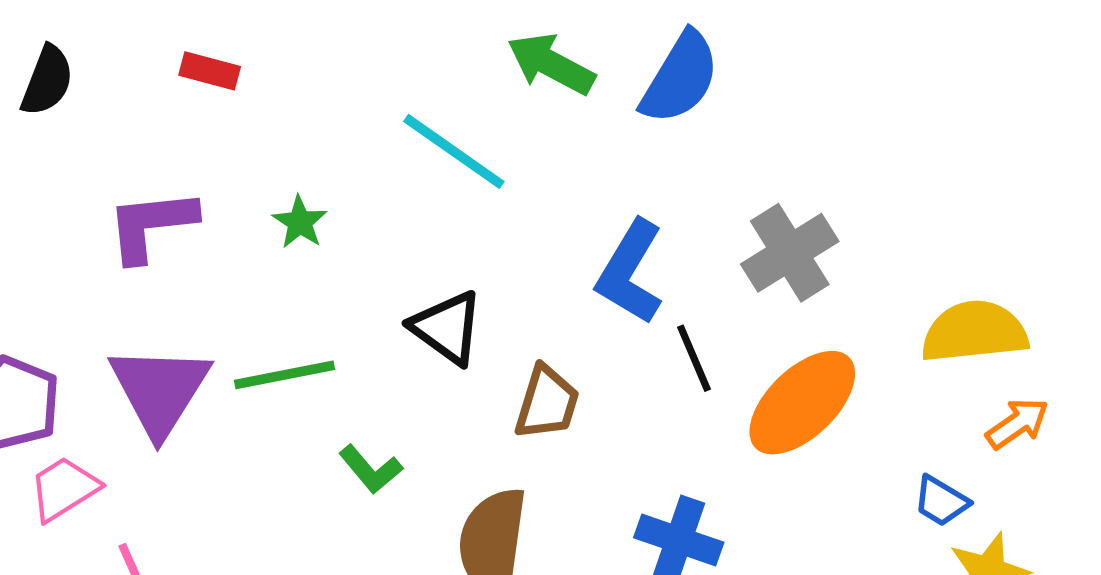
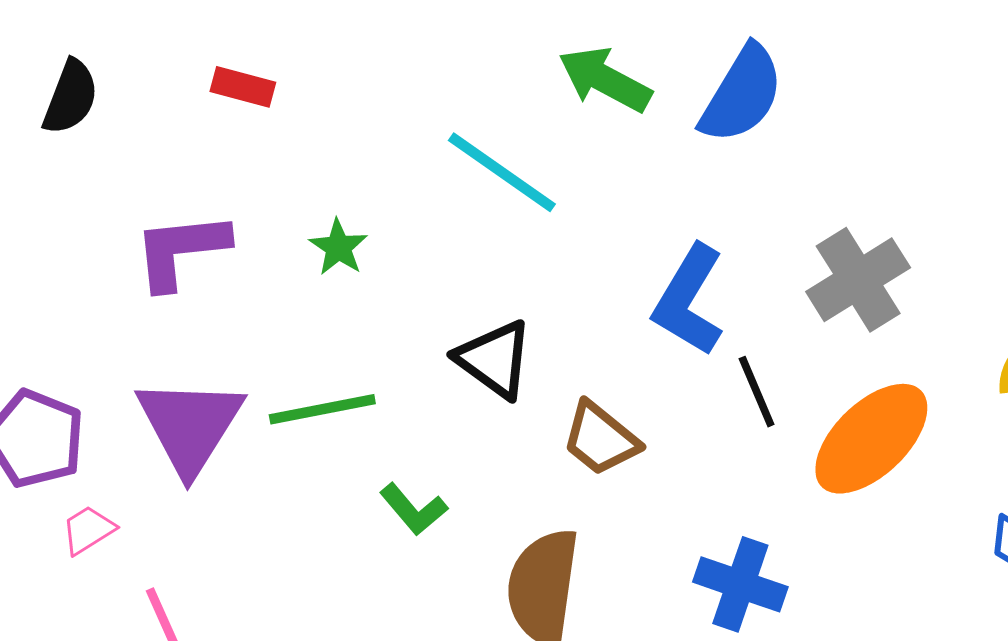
brown trapezoid: (547, 403) -> (600, 439), turned 112
pink trapezoid: (64, 489) -> (88, 530), size x0.7

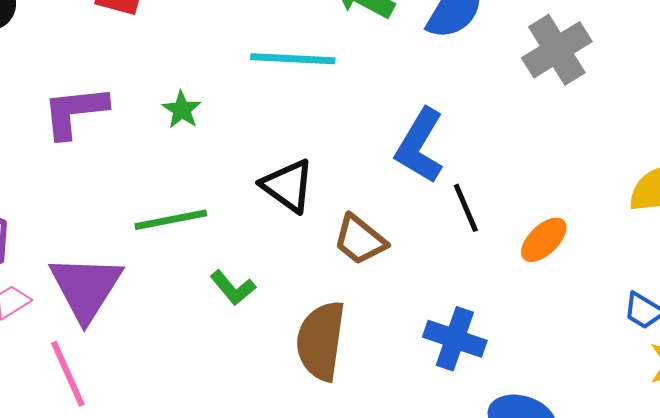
cyan line: (502, 172) -> (293, 59), turned -32
gray cross: (858, 280) -> (557, 50), moved
purple triangle: (190, 425) -> (86, 288), moved
orange ellipse: (871, 439) -> (544, 240), size x0.6

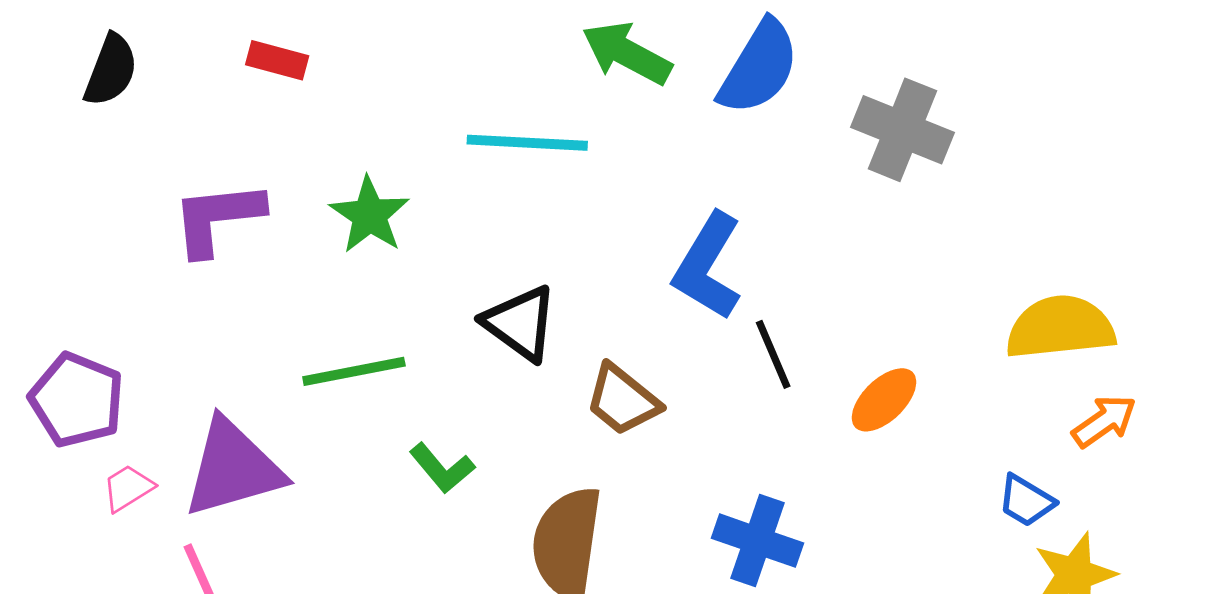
gray cross: (557, 50) -> (902, 130), turned -36
green star: (182, 110) -> (370, 215), size x1.4
purple triangle: (86, 288) -> (233, 468), turned 42

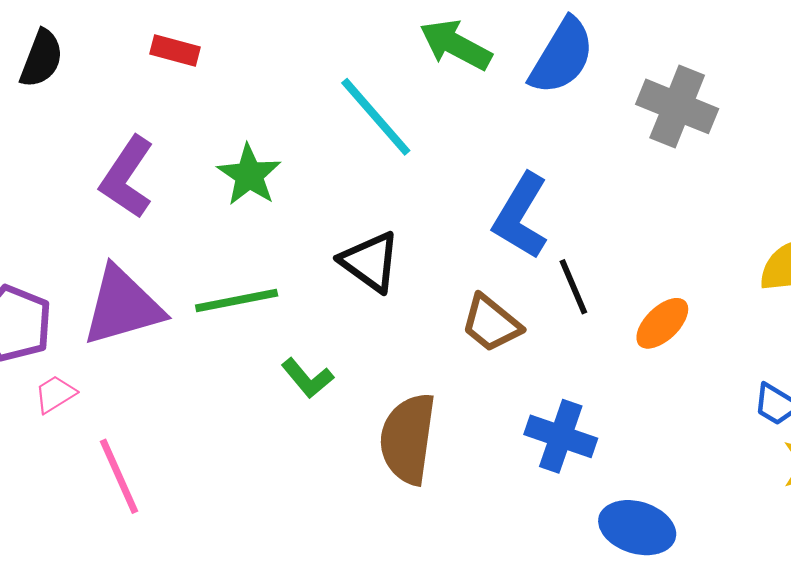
cyan line: (527, 143) -> (376, 117), turned 46
purple L-shape: (217, 218) -> (127, 177), turned -50
brown trapezoid: (622, 400) -> (491, 323), moved
purple triangle: (233, 468) -> (122, 306), moved

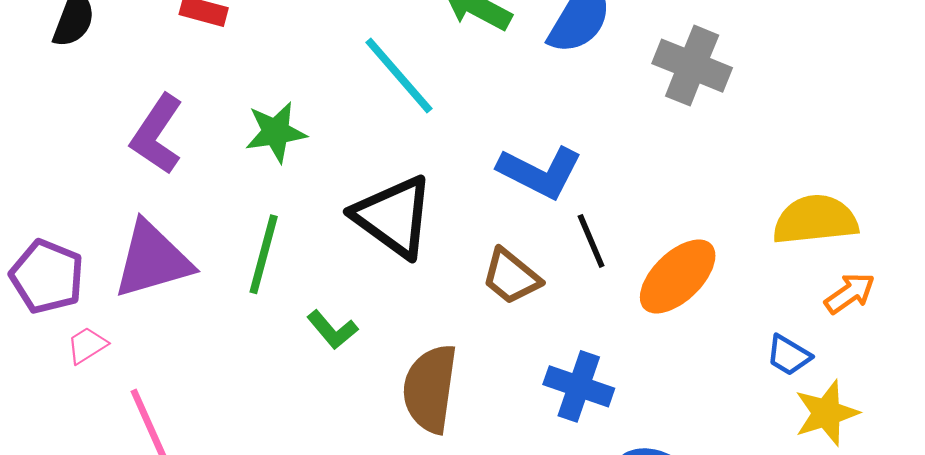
green star: (249, 175) -> (276, 132), turned 30
blue L-shape: (521, 216) -> (540, 172), turned -94
black triangle: (370, 262) -> (393, 217), size x1.4
green line: (237, 301) -> (264, 254), turned -64
orange ellipse: (662, 323) -> (678, 276), size x1.5

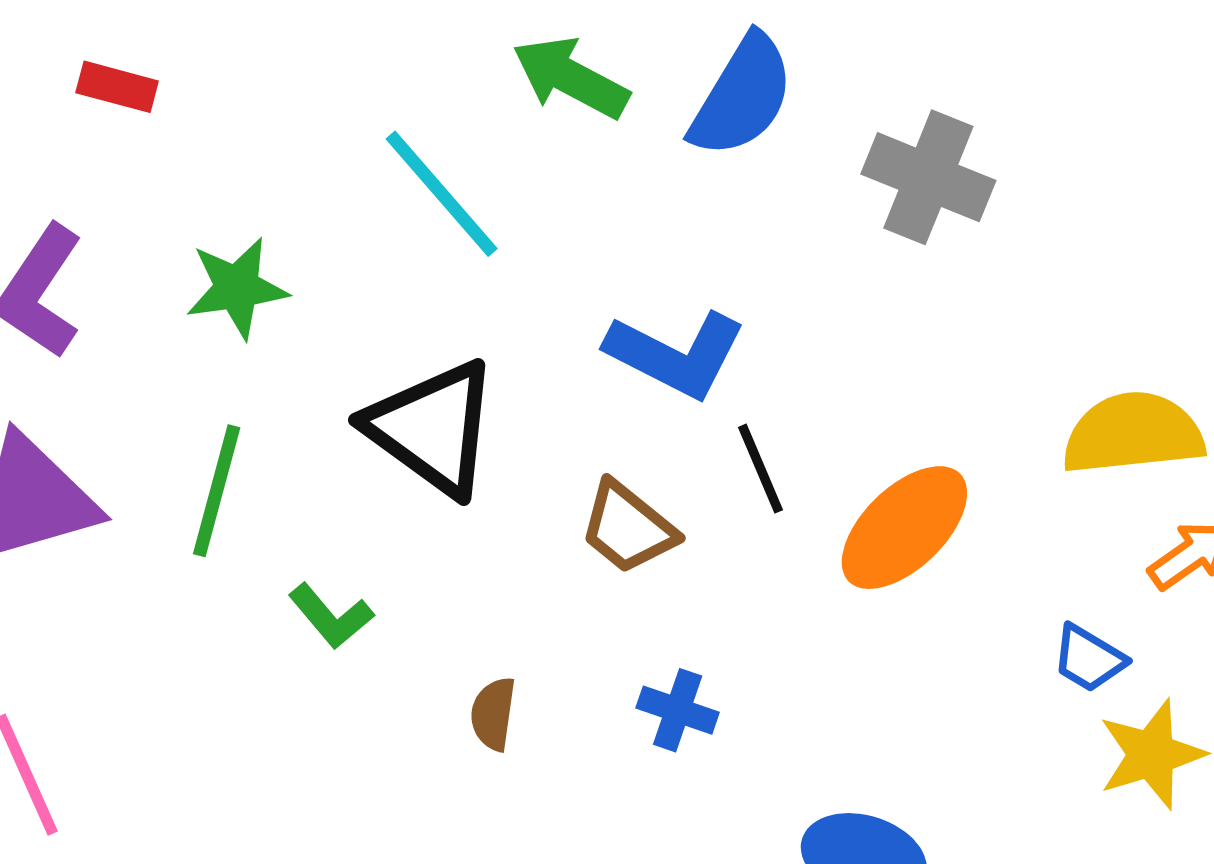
blue cross: (579, 386) -> (678, 710), moved, size x0.7
brown semicircle: (430, 389) -> (493, 714), size x0.5

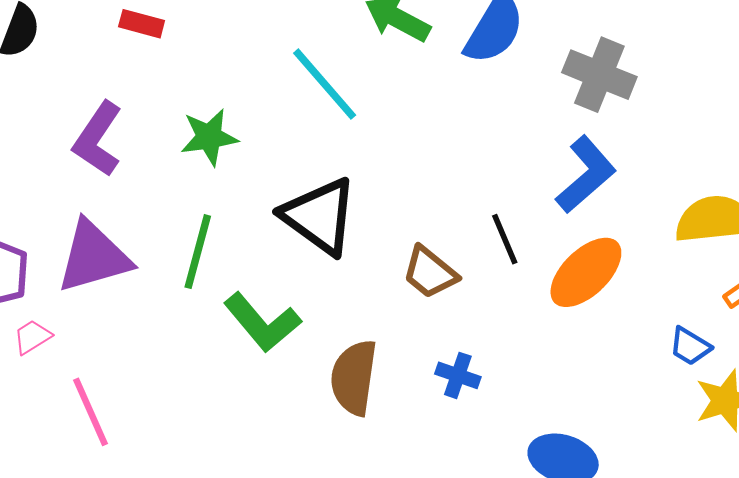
blue L-shape: (676, 354) -> (586, 175), moved, turned -68
green L-shape: (331, 616) -> (262, 322), size x1.6
brown semicircle: (493, 714) -> (354, 378), size x1.8

